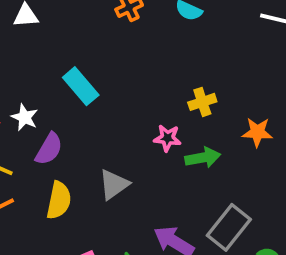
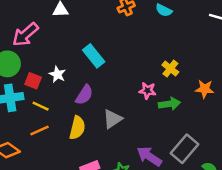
yellow cross: (202, 102) -> (170, 69), turned -35
purple semicircle: (49, 149) -> (84, 95), moved

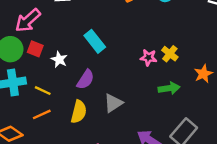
red square: (33, 81) -> (35, 49), moved
orange star: (205, 89) -> (203, 74), turned -30
pink star: (147, 91) -> (148, 57), moved

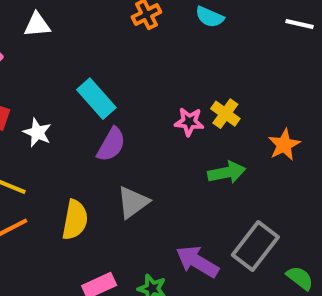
purple semicircle: (86, 79) -> (111, 145), moved

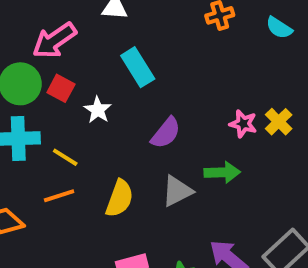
cyan rectangle: (96, 99) -> (138, 67), moved
green arrow: (227, 172) -> (222, 172), moved

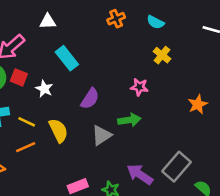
yellow cross: (279, 122) -> (162, 55), moved
yellow semicircle: (119, 198) -> (58, 130), moved, turned -40

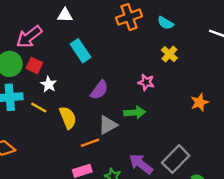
orange cross: (116, 19) -> (129, 17), size x1.5
white star: (44, 89) -> (49, 84), moved
orange line: (26, 147) -> (90, 143), moved

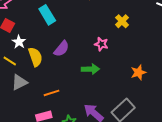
orange star: (200, 102) -> (138, 72), moved
yellow semicircle: (68, 118) -> (35, 57), moved
gray triangle: (108, 125) -> (19, 82), moved

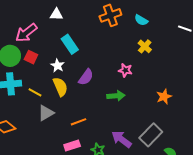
white star: (19, 42) -> (58, 66), moved

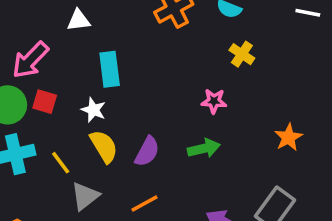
cyan rectangle: (70, 44) -> (110, 69), turned 36
purple semicircle: (86, 77) -> (147, 152), moved
yellow line: (35, 92) -> (61, 163), turned 32

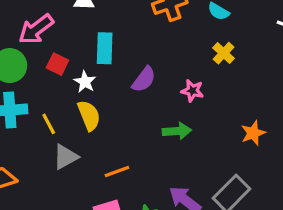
red square: (45, 102) -> (57, 64), moved
purple semicircle: (147, 152) -> (144, 79), moved

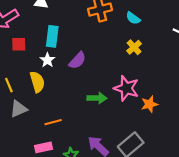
red square: (57, 64) -> (19, 44), turned -32
white star: (85, 82) -> (47, 60), moved
pink star: (192, 91) -> (126, 88), moved, size x1.6

